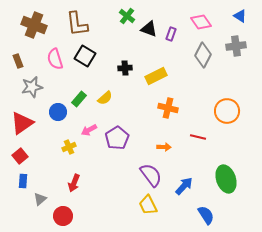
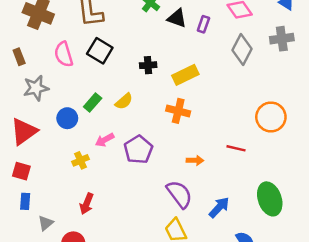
orange cross: (168, 108) -> (178, 111), moved
red square: (20, 156) -> (21, 171), turned -35

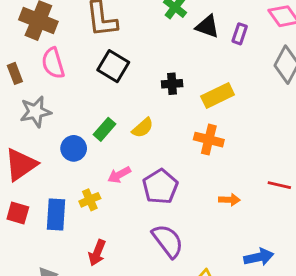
pink semicircle: (64, 54) -> (53, 63), moved
purple semicircle: (179, 194) -> (168, 241), moved
blue rectangle: (25, 201) -> (56, 214), moved, size x1.5
blue arrow: (219, 207) -> (259, 257), turned 35

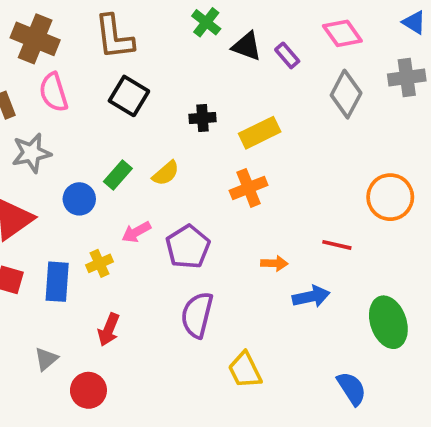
purple rectangle: (240, 34) -> (287, 55), turned -60
orange cross: (209, 140) -> (249, 188), turned -36
purple semicircle: (168, 241) -> (197, 315), turned -129
blue arrow: (259, 257) -> (311, 296), moved

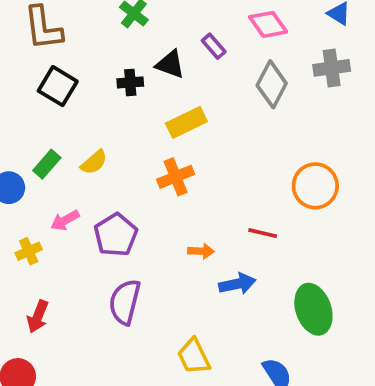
black triangle: (247, 46) -> (170, 64), moved
black cross: (203, 118) -> (130, 82), moved
yellow trapezoid: (245, 370) -> (194, 356), moved

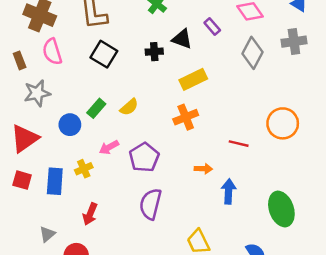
red line: (263, 233) -> (239, 144), moved
blue arrow: (237, 284) -> (229, 191), turned -75

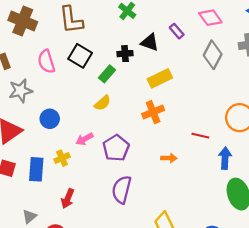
pink semicircle: (52, 52) -> (46, 61), moved
green rectangle: (96, 108) -> (107, 74), moved
blue arrow: (229, 191) -> (225, 158), moved

